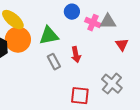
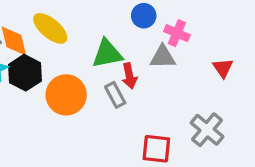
gray triangle: (108, 22) -> (163, 57), moved
orange circle: (18, 40) -> (66, 95), moved
red arrow: (76, 55) -> (129, 76), moved

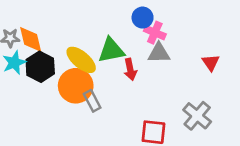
yellow ellipse: (50, 28) -> (81, 60), moved
pink cross: (177, 33) -> (155, 33), moved
gray rectangle: (115, 95) -> (92, 101), moved

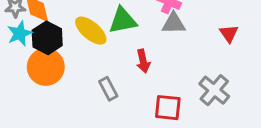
red arrow: (130, 69) -> (143, 61), moved
orange circle: (76, 86) -> (46, 67), moved
gray rectangle: (92, 101) -> (108, 89), moved

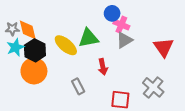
gray triangle: (174, 23) -> (124, 40), turned -30
red triangle: (229, 33) -> (163, 47), size x1.5

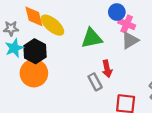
orange diamond: (28, 30) -> (34, 16), moved
yellow ellipse: (66, 45) -> (52, 25), moved
gray rectangle: (78, 86) -> (95, 82), moved

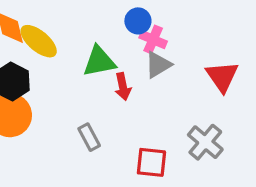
red arrow: (107, 69) -> (123, 87), moved
gray rectangle: (95, 82) -> (89, 137), moved

